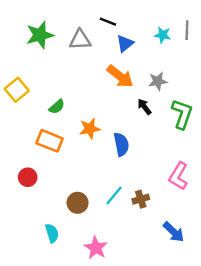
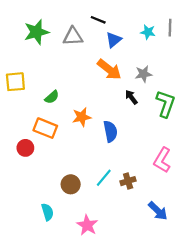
yellow square: (17, 90) -> (15, 82), turned 35
red circle: (28, 177) -> (25, 148), moved

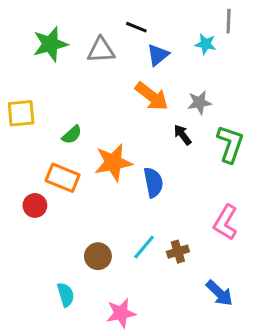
gray line: (170, 28) -> (229, 21), moved
orange star: (82, 117) -> (113, 162), size x1.4
pink star: (87, 225) -> (121, 313), turned 30

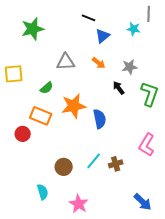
gray triangle: (101, 50) -> (66, 62), moved
orange arrow: (152, 96) -> (99, 63), size x0.6
blue arrow: (219, 293) -> (143, 202), moved
pink star: (121, 313) -> (79, 204), turned -30

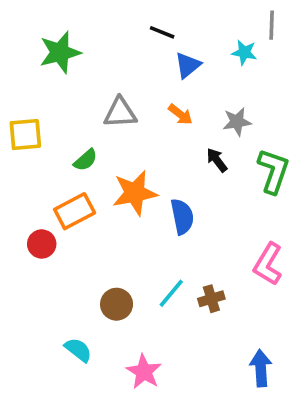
orange rectangle: (41, 116) -> (75, 211), turned -50
cyan semicircle: (43, 192) -> (78, 350), turned -35
blue arrow: (143, 202) -> (261, 368), turned -138

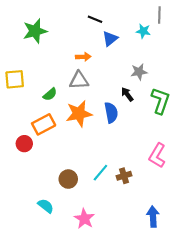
gray triangle: (120, 113) -> (79, 80), moved
orange arrow: (180, 114) -> (83, 57), moved, turned -40
blue semicircle: (182, 217) -> (111, 113), moved

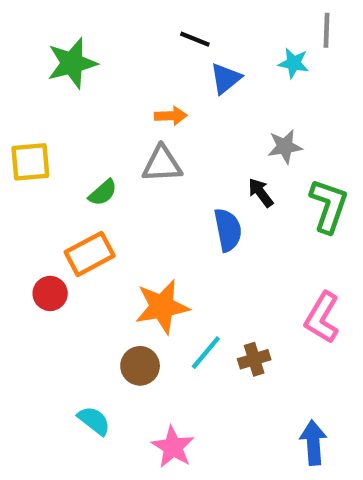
orange star: (79, 114) -> (162, 307), moved

